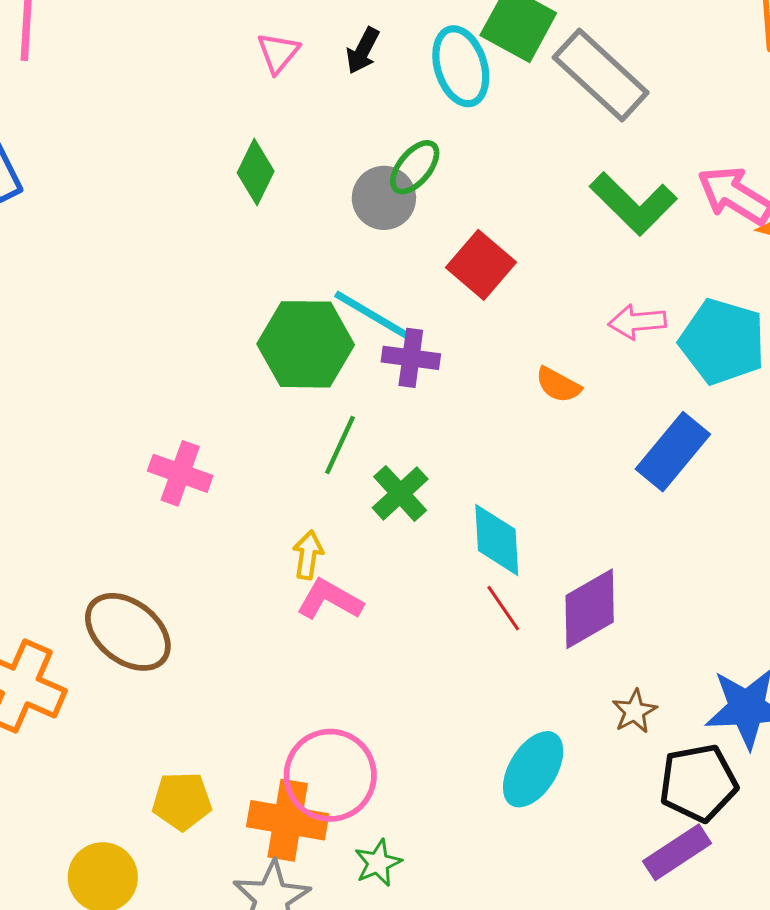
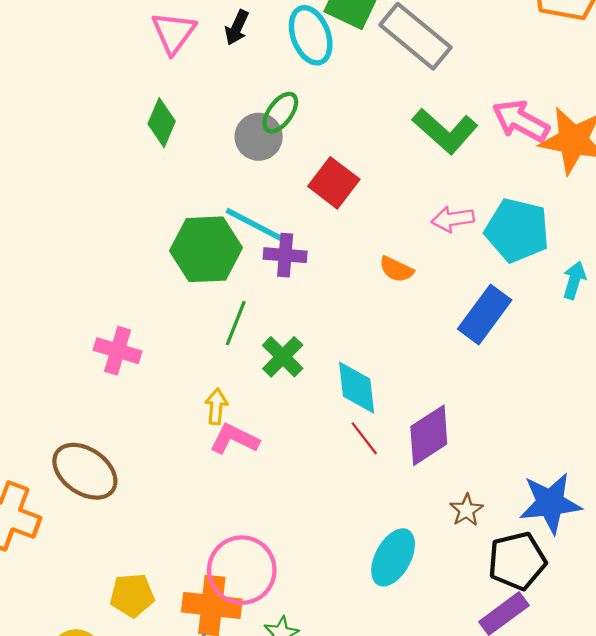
pink triangle: (278, 53) -> (174, 33), size x1.4

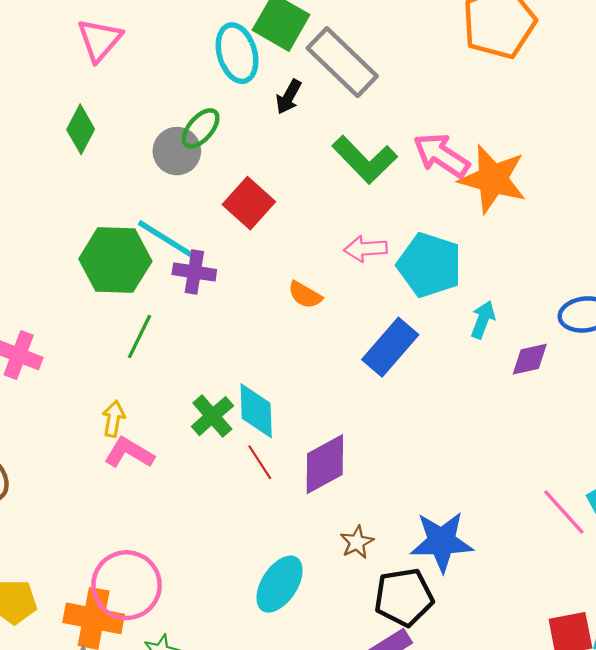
black arrow: (237, 28) -> (289, 97), moved
green cross: (283, 357) -> (212, 416), moved

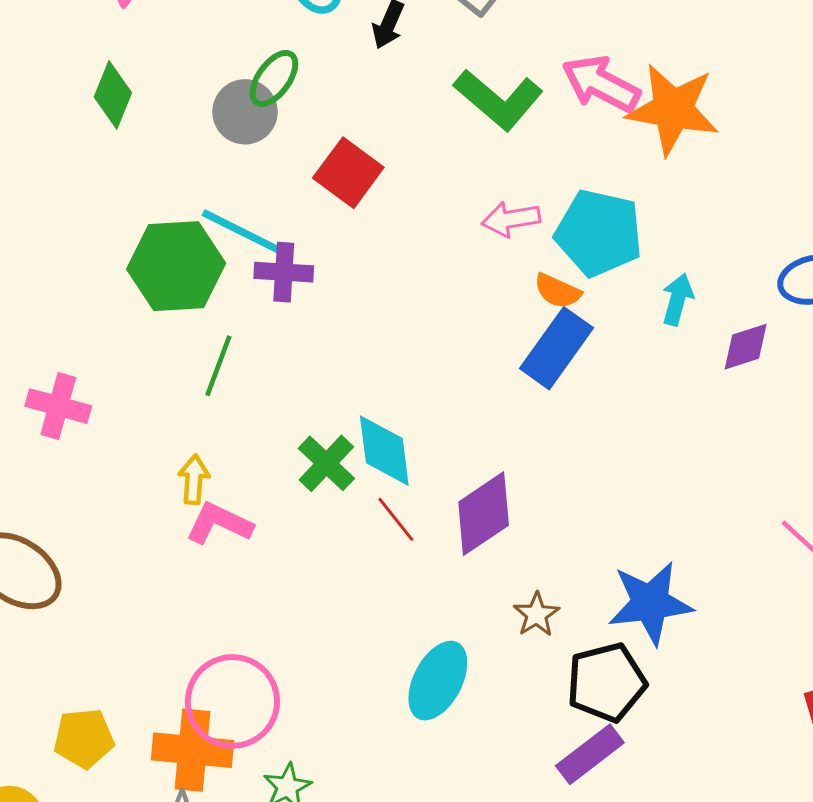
orange semicircle: (305, 295) -> (557, 291), moved

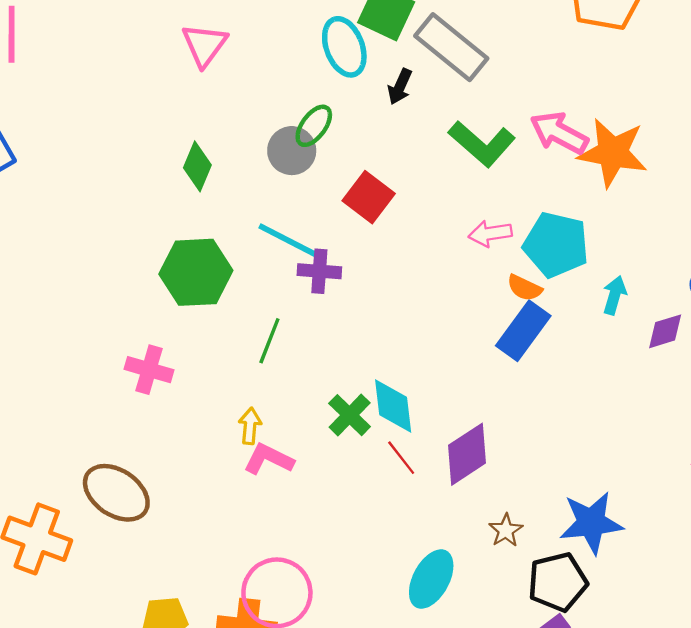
green diamond: (113, 95) -> (197, 166), moved
green hexagon: (176, 266) -> (196, 272), moved

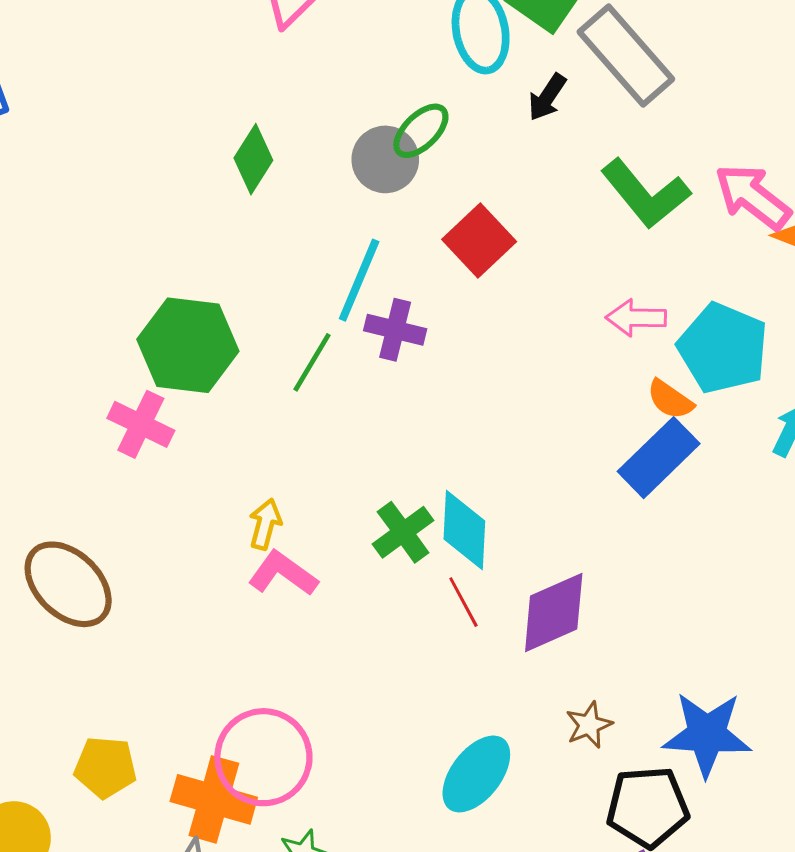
cyan line: (288, 240) -> (359, 280), turned 76
green hexagon: (196, 272) -> (188, 345), moved
green line: (269, 341) -> (312, 362), moved

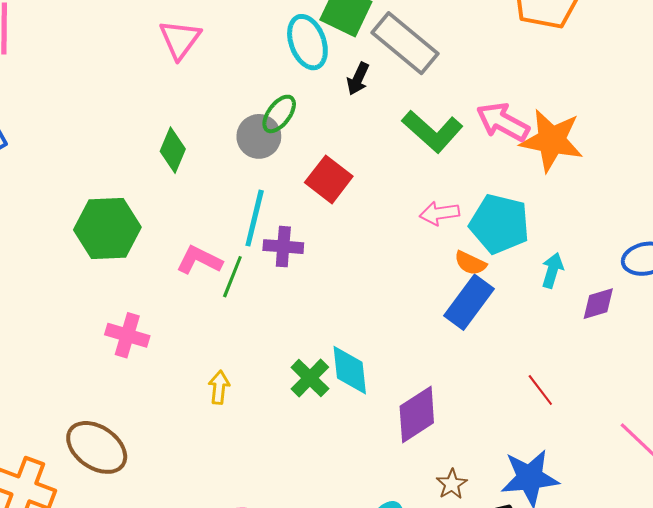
green hexagon: (188, 345) -> (107, 228), moved
pink L-shape: (283, 573) -> (199, 260), moved
red line: (463, 602) -> (540, 390), moved

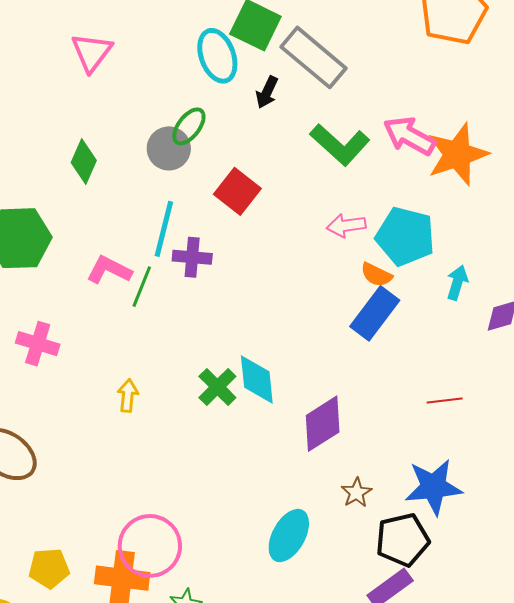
orange star: (552, 140) -> (457, 154), turned -30
red line: (540, 390) -> (445, 401), turned -60

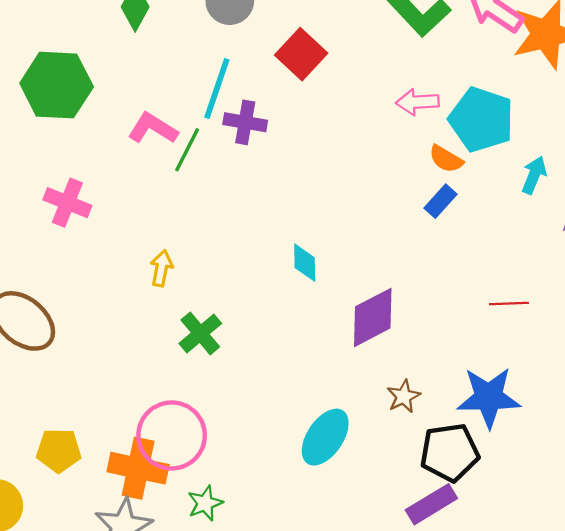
blue rectangle: (375, 313) -> (440, 201), size x0.6
cyan diamond: (257, 379) -> (305, 263), size x0.7
green cross: (217, 387) -> (200, 333), moved

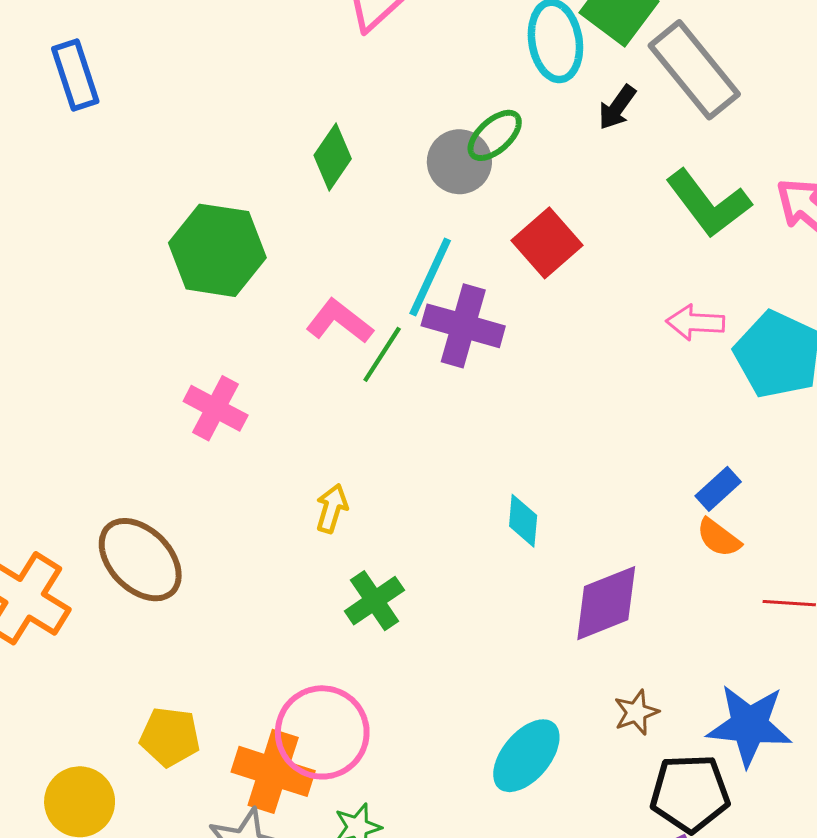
purple cross: (245, 122) -> (463, 326), size x1.4
orange semicircle: (446, 159) -> (719, 538), moved
blue rectangle: (440, 201) -> (718, 489), moved

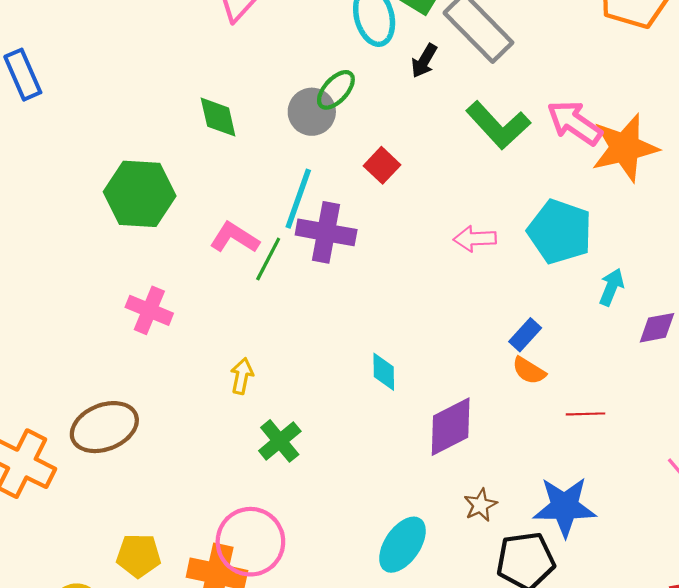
green diamond: (333, 157) -> (218, 117), turned -42
red square: (547, 243) -> (382, 165), size x0.7
pink arrow: (695, 322) -> (475, 239), moved
brown ellipse: (140, 560) -> (104, 427), turned -62

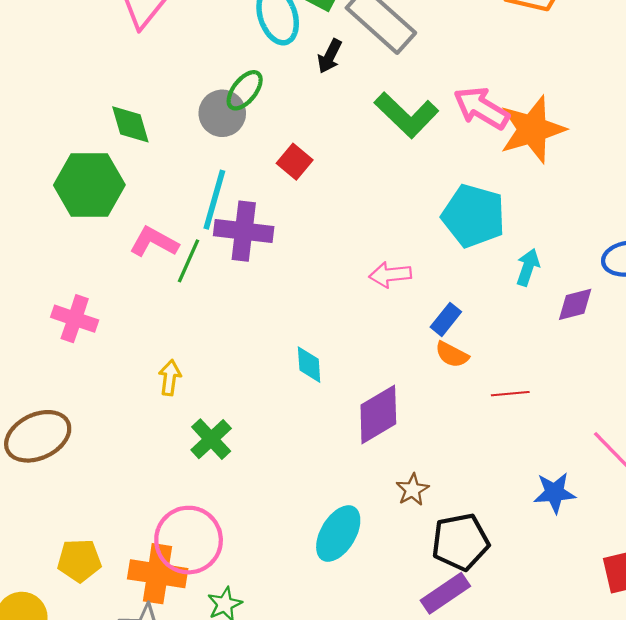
green hexagon: (140, 194) -> (89, 185), moved
pink arrow: (475, 239) -> (390, 275), moved
blue star: (565, 507) -> (555, 493), moved, size x0.7

